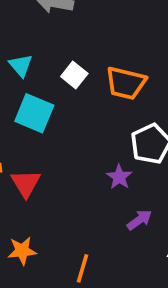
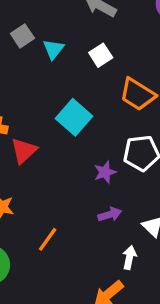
white square: (74, 75) -> (101, 55), moved
cyan square: (34, 113) -> (74, 117), moved

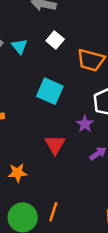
red triangle: (24, 151) -> (55, 145), moved
orange line: (48, 239) -> (53, 212), moved

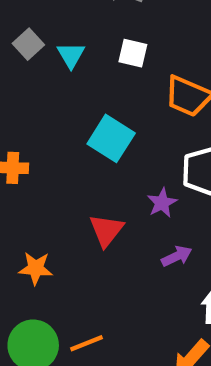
white square: (55, 40) -> (133, 53), turned -35
orange line: (53, 212) -> (87, 343), turned 42

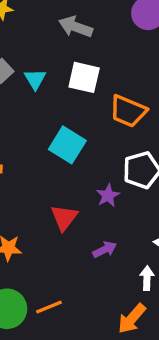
white square: (133, 53) -> (84, 77), size x1.4
purple arrow: (177, 256) -> (105, 250), moved

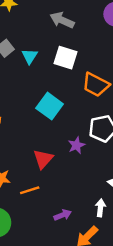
purple arrow: (105, 250) -> (63, 215), moved
orange line: (49, 307) -> (30, 190), moved

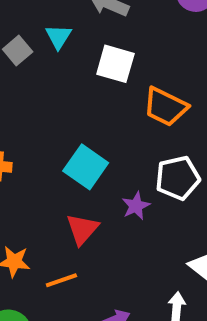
cyan triangle: (30, 56) -> (59, 37), moved
cyan square: (50, 106) -> (86, 167), moved

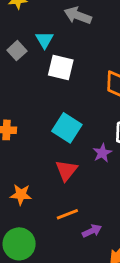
white square: (115, 64) -> (61, 67), moved
orange line: (61, 280) -> (67, 214), moved

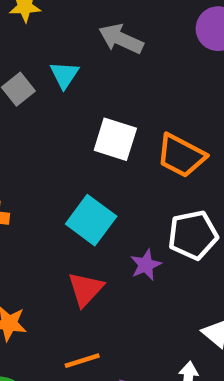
white square: (61, 67) -> (115, 139), moved

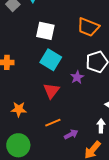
white square: (115, 139) -> (45, 31), moved

